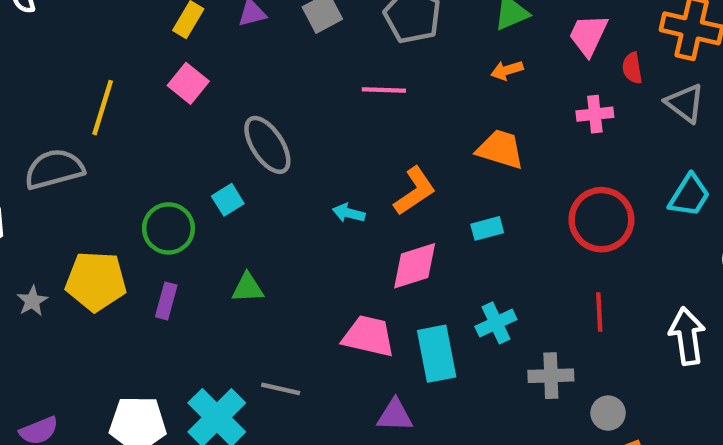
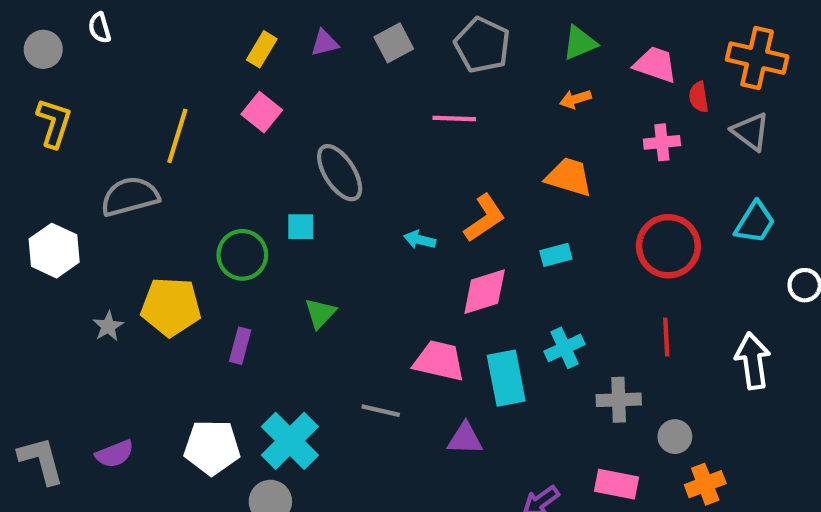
pink trapezoid: (588, 35) -> (655, 65), turned 84
cyan square: (228, 200) -> (301, 227), turned 32
green triangle: (248, 288) -> (320, 313), turned -44
purple rectangle: (166, 301) -> (240, 346), moved
gray line: (281, 389) -> (381, 411), moved

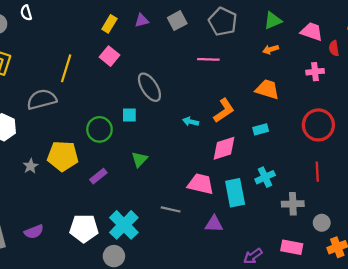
purple rectangle: (240, 346) -> (98, 176), turned 36

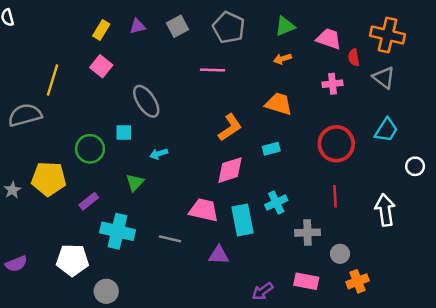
cyan arrow: (191, 122) -> (159, 154), moved, turned -32
cyan cross: (124, 225) -> (117, 231), moved, turned -32

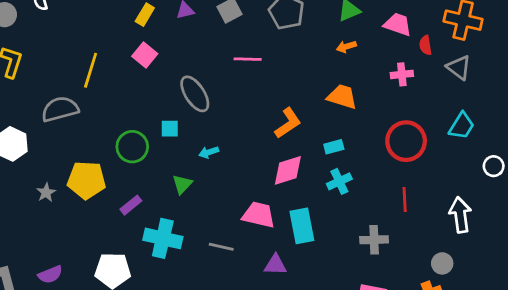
pink line: (212, 70) -> (248, 59), moved
cyan cross: (276, 203) -> (339, 181), moved
gray circle: (340, 254) -> (442, 263), moved

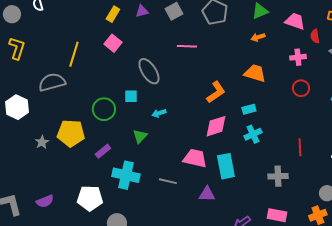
red circle: (406, 141) -> (301, 88), moved, size x0.6

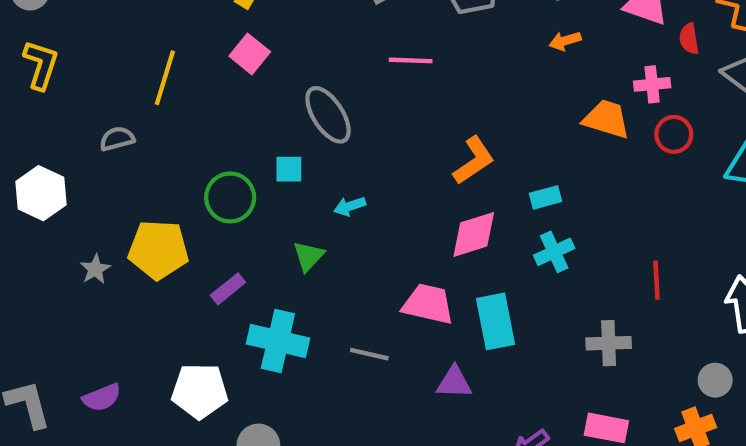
orange trapezoid: (255, 73) -> (606, 119), moved
gray semicircle: (52, 82) -> (117, 139), size x0.6
red circle: (301, 88) -> (674, 134), moved

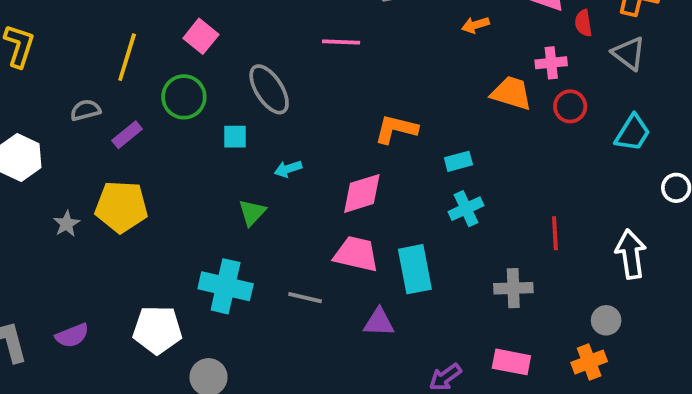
orange L-shape: (474, 160) -> (396, 129), turned -132
green circle: (230, 197) -> (184, 97), moved
pink diamond: (474, 234) -> (362, 193), moved
purple rectangle: (228, 289) -> (127, 135), moved

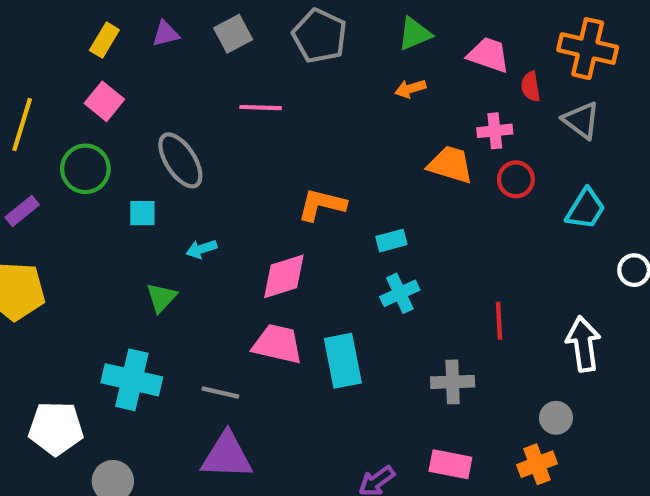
purple triangle: (379, 322) -> (227, 456), moved, size x1.5

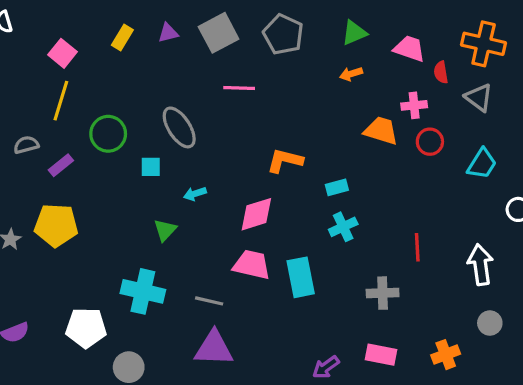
gray square: (233, 34) -> (219, 33), size x1.4
pink square: (104, 101) -> (62, 53), moved
gray circle: (556, 418) -> (490, 323), moved

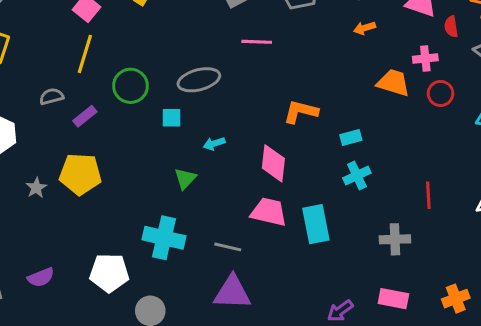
gray ellipse: (179, 127) -> (199, 80), turned -72
pink diamond: (256, 214) -> (273, 163), turned -66

